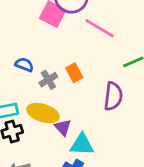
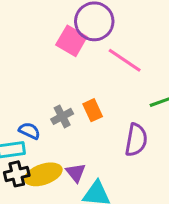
blue semicircle: (24, 65) -> (29, 131), moved
yellow ellipse: (43, 113) -> (43, 174), moved, turned -40

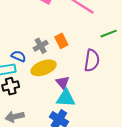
purple triangle: (76, 173) -> (63, 82), moved
yellow ellipse: (43, 174) -> (44, 68), moved

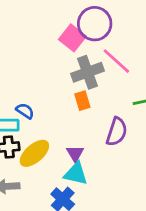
gray cross: (41, 46) -> (87, 72), moved, size x1.6
yellow ellipse: (44, 68) -> (34, 153), moved, turned -30

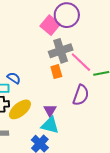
pink line: (116, 61) -> (81, 62), moved

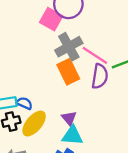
orange rectangle: (56, 72) -> (68, 72), size x1.5
blue semicircle: (14, 78) -> (24, 103), moved
purple semicircle: (81, 95) -> (100, 76), moved

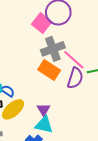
orange rectangle: (68, 72) -> (49, 70), turned -40

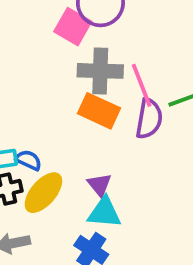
gray cross: (53, 49) -> (100, 71), turned 30
pink line: (74, 60) -> (142, 85), turned 35

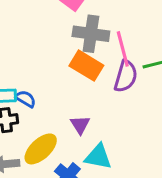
yellow ellipse: (43, 193) -> (41, 149), moved
cyan triangle: (104, 213) -> (98, 157), moved

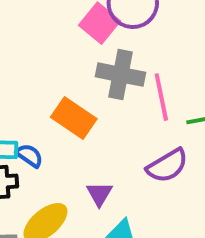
orange rectangle: (86, 66) -> (74, 118), moved
purple semicircle: (126, 76) -> (167, 166), moved, turned 40

